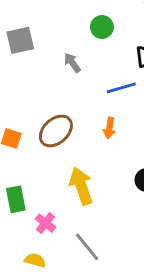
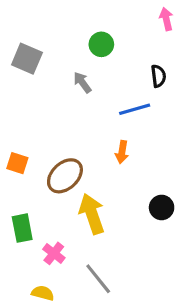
green circle: (102, 27) -> (101, 44), moved
gray square: (20, 40) -> (27, 59), turned 36
brown ellipse: (56, 131) -> (65, 176), moved

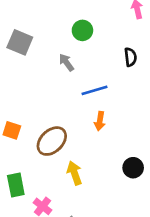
blue line: (135, 109) -> (94, 90), moved
yellow arrow: (92, 214) -> (74, 173), size x0.7

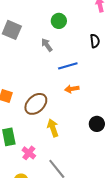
orange arrow: (100, 121) -> (72, 89), turned 72

